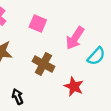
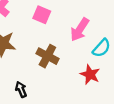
red star: (74, 86) -> (90, 74), moved

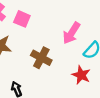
pink square: (42, 15) -> (22, 19), moved

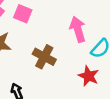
pink arrow: (71, 33) -> (78, 29), turned 130

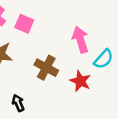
red star: (89, 76) -> (80, 81), moved

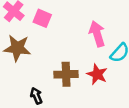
brown cross: (46, 68) -> (66, 74), moved, turned -30

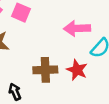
pink arrow: (97, 34) -> (77, 28), turned -75

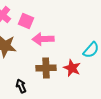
pink arrow: (77, 28) -> (43, 39), moved

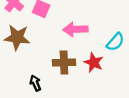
pink arrow: (43, 39) -> (75, 29), moved

